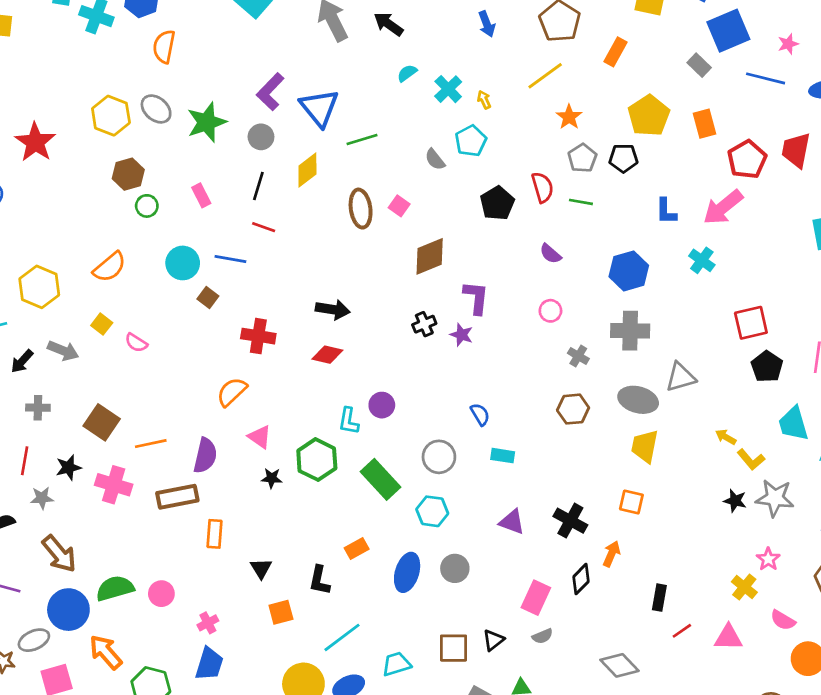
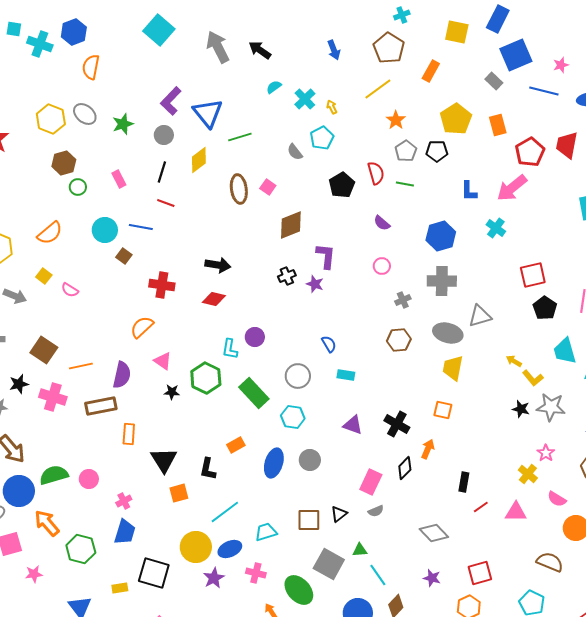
green star: (207, 122) -> (123, 124), size x0.7
gray cross: (578, 356) -> (403, 300), turned 35
black triangle: (261, 568) -> (164, 460), size x1.6

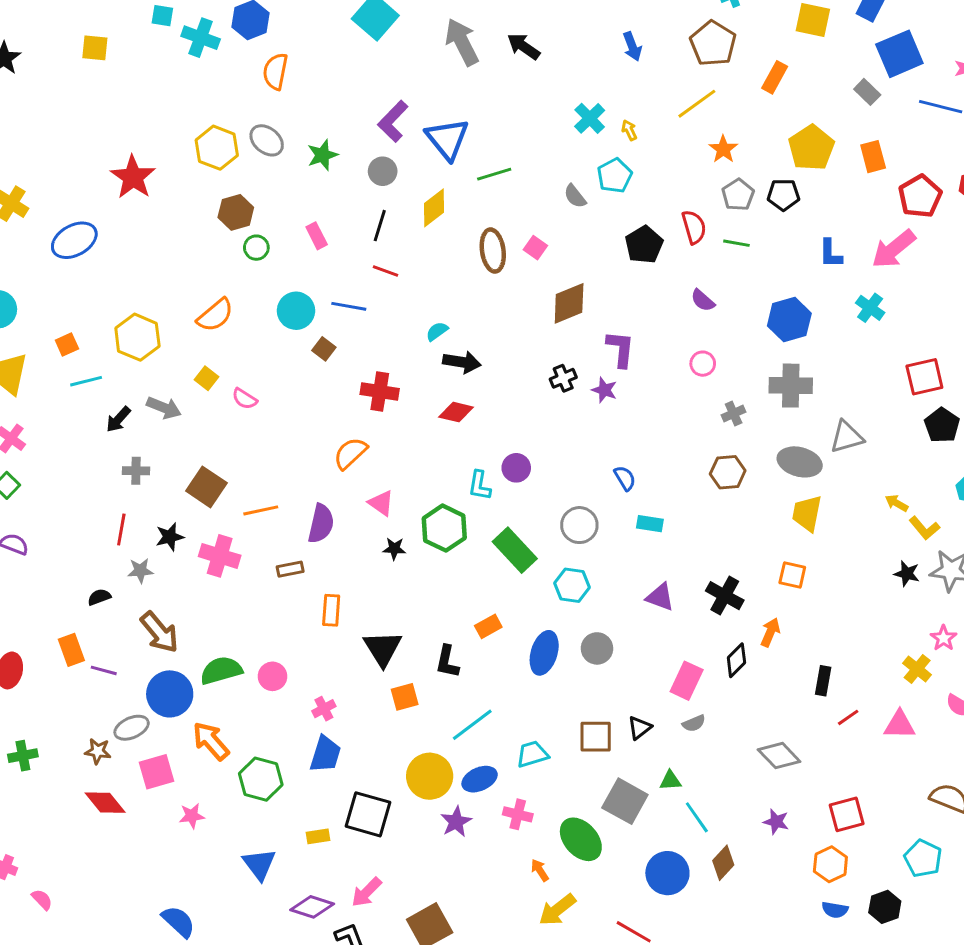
cyan semicircle: (274, 87) -> (437, 331), moved
brown rectangle: (101, 406) -> (290, 569), size x0.6

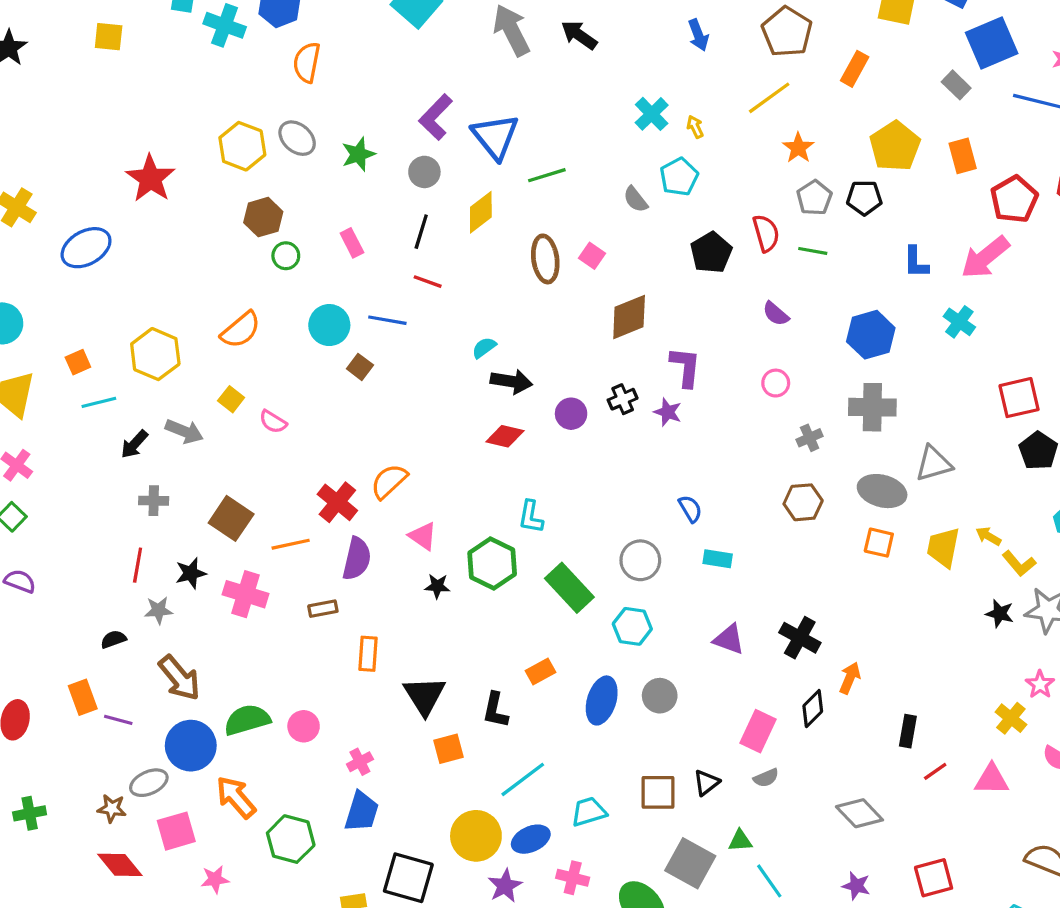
red cross: (380, 391) -> (337, 502), moved, turned 30
purple circle: (516, 468) -> (571, 414), moved
yellow trapezoid: (807, 513) -> (943, 547), moved
orange square: (792, 575) -> (879, 543), moved

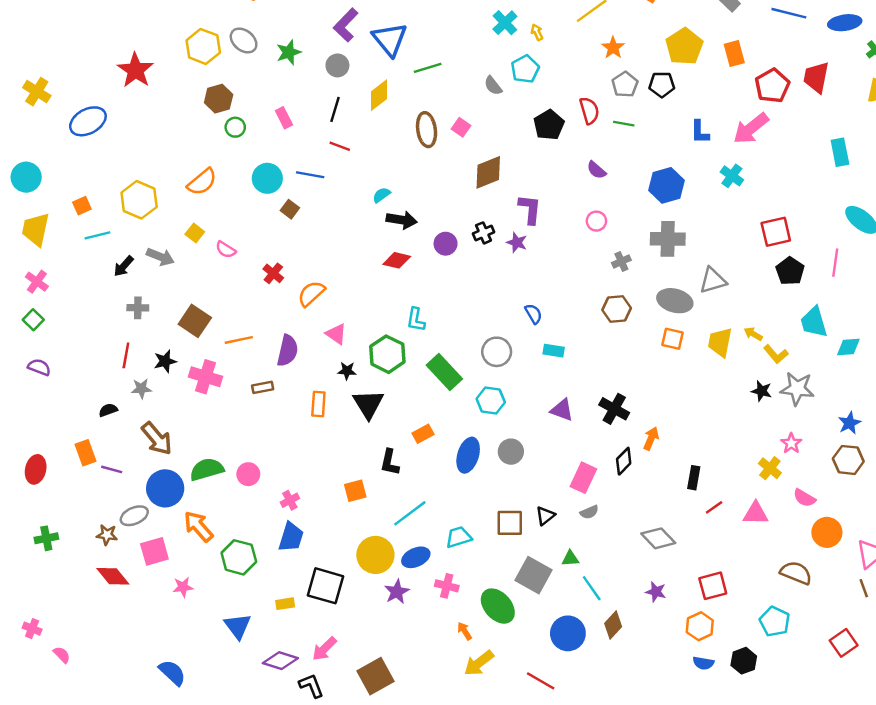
red cross: (337, 502) -> (273, 273), moved, size x0.7
orange rectangle: (368, 654) -> (318, 404), moved
black triangle: (424, 696) -> (368, 404), moved

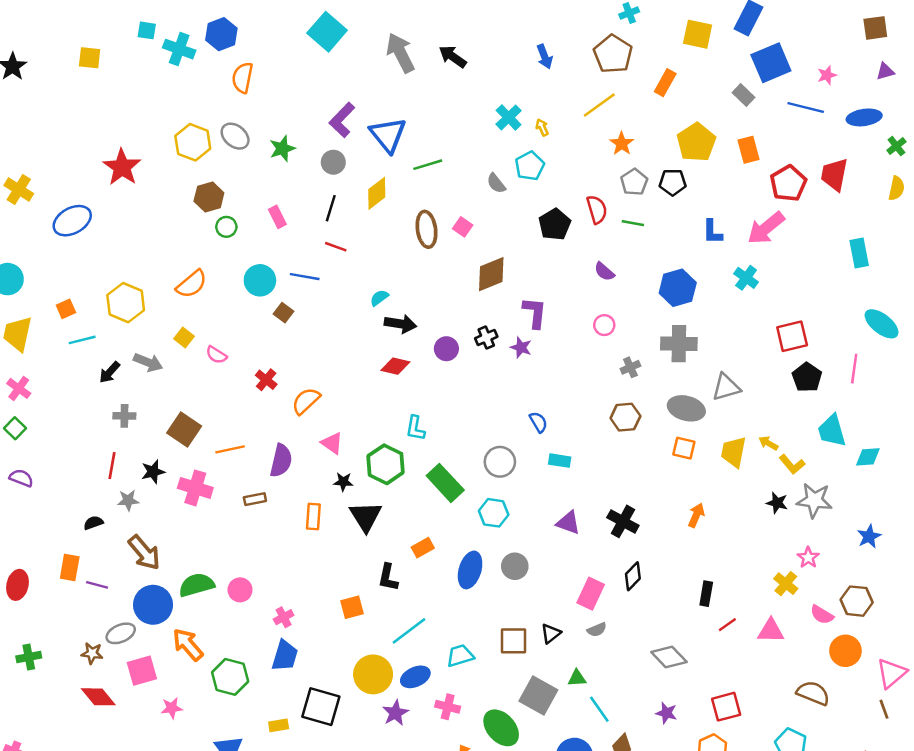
orange arrow: (651, 439) -> (696, 515), moved
orange rectangle: (86, 453) -> (70, 567), turned 30
brown hexagon: (848, 460) -> (857, 601), moved

